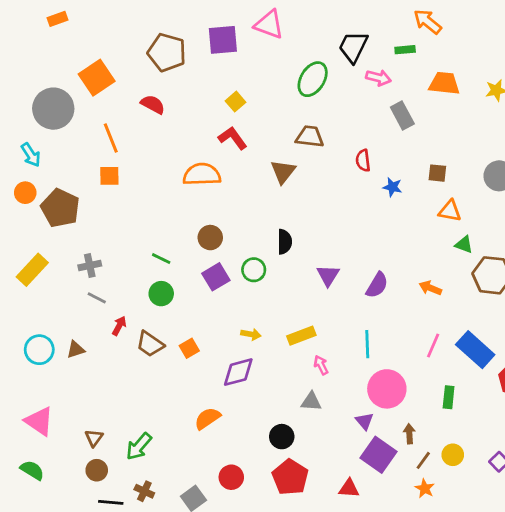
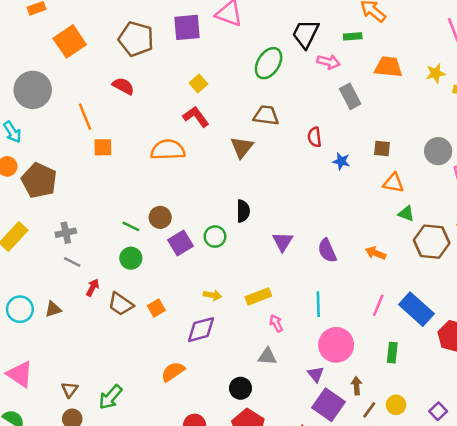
orange square: (97, 78) -> (70, 41), moved
orange square: (109, 176) -> (103, 147), moved
brown circle: (210, 238) -> (160, 217), moved
purple semicircle: (377, 285) -> (327, 251), turned 125

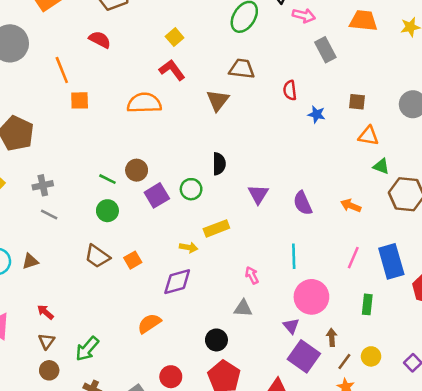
red arrow: (93, 288) -> (45, 312), moved, turned -78
yellow rectangle: (258, 296) -> (216, 228), moved
blue rectangle: (416, 309) -> (391, 261), turned 32

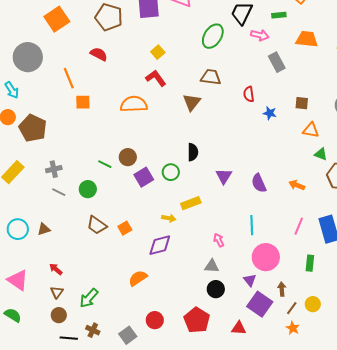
green circle: (107, 211) -> (88, 189), moved
black circle: (216, 340) -> (216, 289), moved

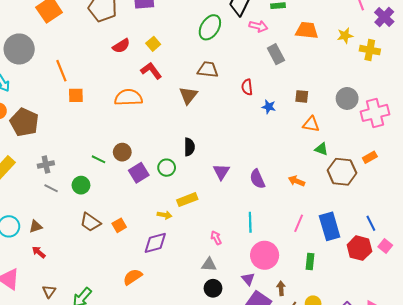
red semicircle: (99, 54) -> (121, 46), moved, turned 120
red arrow: (56, 269) -> (39, 252), moved

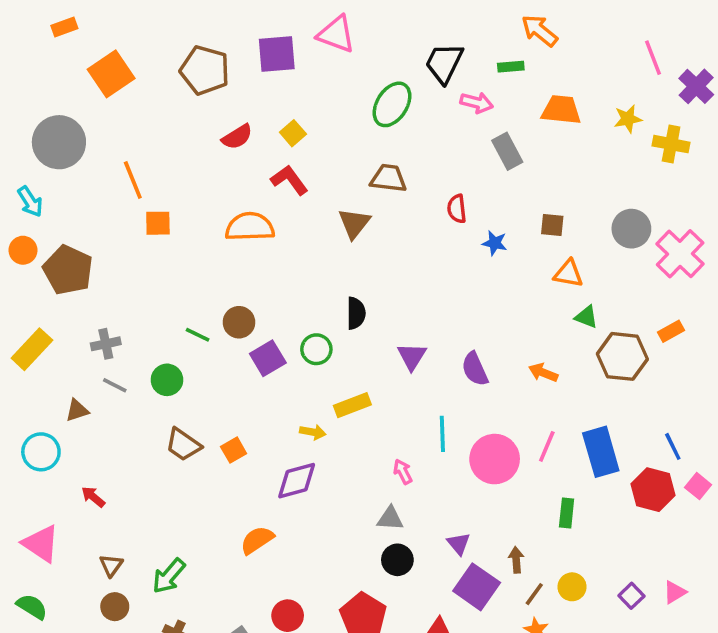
pink cross: (375, 113) -> (680, 254), turned -32
cyan line: (250, 222) -> (442, 434), moved
brown triangle: (36, 226) -> (77, 410), moved
pink circle: (265, 255) -> (495, 459), moved

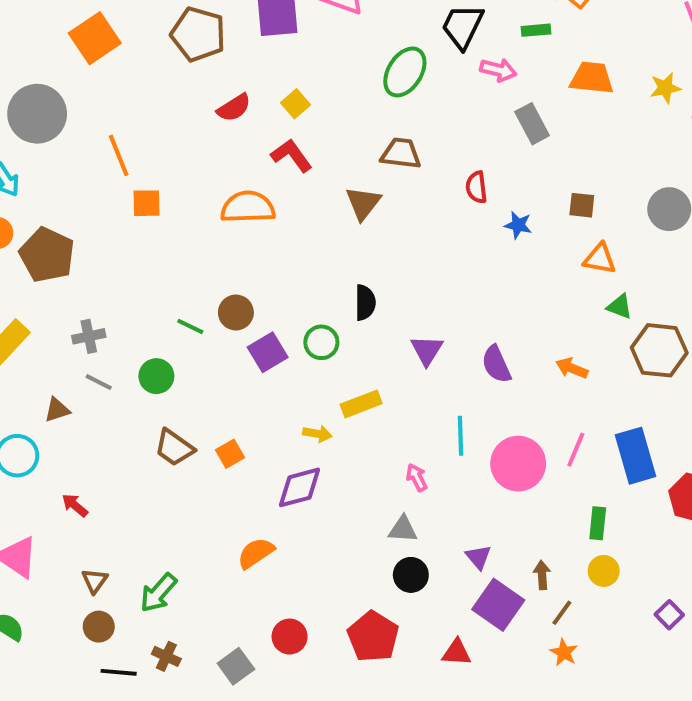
yellow circle: (572, 587) -> (604, 571), moved

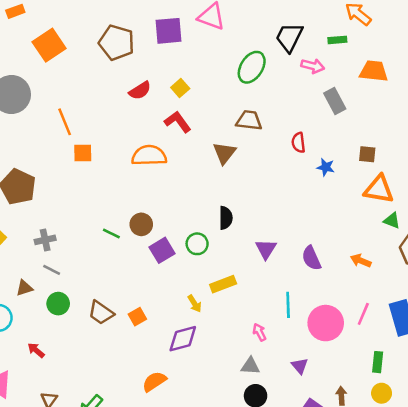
orange triangle: (600, 259) -> (379, 189), size x1.4
green circle: (156, 376) -> (58, 304), moved
yellow arrow: (317, 434) -> (195, 304), turned 48
purple triangle: (478, 557) -> (300, 366), moved

